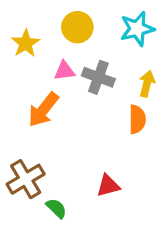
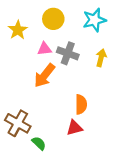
orange arrow: (43, 110) -> (44, 76), moved
orange semicircle: (137, 119) -> (81, 104), moved
brown cross: (26, 179) -> (18, 123), turned -30

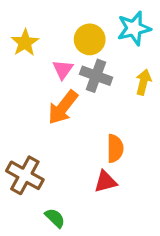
yellow circle: (53, 19) -> (90, 39), moved
pink triangle: (44, 49) -> (63, 69), turned -48
green semicircle: (39, 143) -> (55, 218), moved

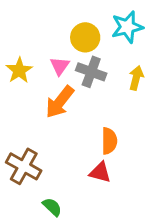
yellow star: (25, 43) -> (19, 70), moved
red triangle: (105, 182) -> (100, 172), turned 30

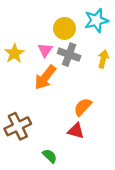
orange semicircle: (109, 141) -> (83, 107), turned -138
brown cross: (24, 166) -> (18, 126), turned 35
green semicircle: (52, 207) -> (50, 156), moved

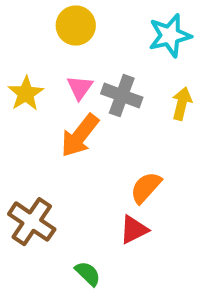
yellow circle: (64, 28) -> (76, 25), moved
brown cross: (18, 126) -> (32, 222), turned -30
red triangle: (76, 131) -> (134, 230), turned -42

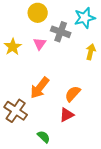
gray cross: (122, 96) -> (61, 32), moved
orange arrow: (80, 136) -> (40, 88), moved

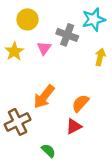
yellow circle: (38, 13) -> (27, 19), moved
brown cross: (16, 111) -> (18, 122), turned 30

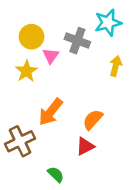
yellow circle: (27, 19) -> (32, 37), moved
yellow star: (14, 51) -> (26, 71), moved

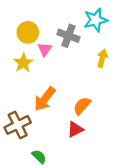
green semicircle: (56, 174) -> (39, 157), moved

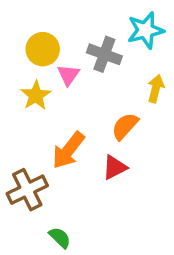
orange semicircle: (82, 106) -> (125, 126), moved
red triangle: (75, 129) -> (115, 167), moved

